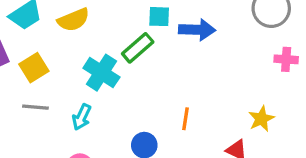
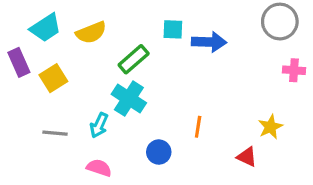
green rectangle: (138, 48) -> (134, 59), moved
cyan cross: (101, 73) -> (129, 99), moved
gray line: (35, 107) -> (55, 133), moved

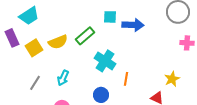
yellow semicircle: (91, 33) -> (58, 42), moved
cyan cross: (129, 99) -> (105, 61), moved
gray line: (55, 133) -> (35, 83), turned -63

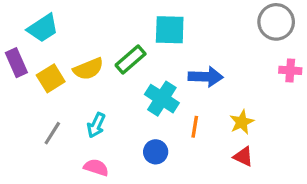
cyan square: (110, 17) -> (170, 30), size x1.5
blue arrow: (133, 25) -> (206, 77), moved
yellow star: (172, 79) -> (242, 122), moved

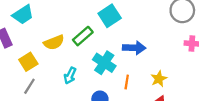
cyan square: (170, 30) -> (110, 16), turned -35
yellow square: (51, 78) -> (28, 62), moved
cyan arrow: (96, 125) -> (70, 76), moved

